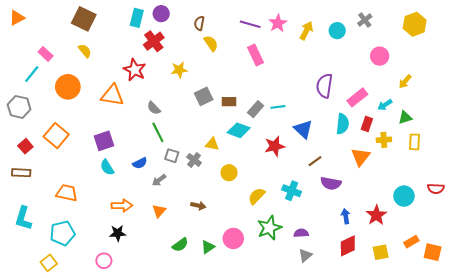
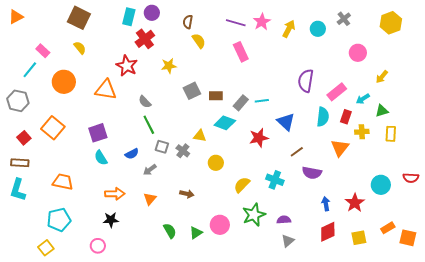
cyan L-shape: (23, 218) -> (18, 190), moved
green semicircle: (180, 245) -> (170, 231), turned -84

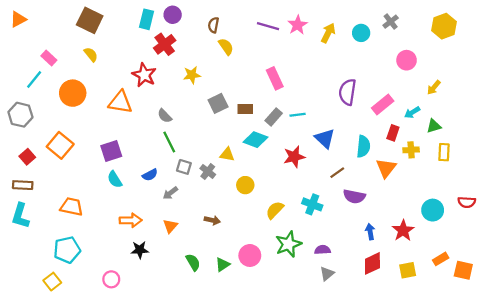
pink rectangle: (241, 52) -> (275, 78), moved
cyan semicircle: (323, 117) -> (363, 146), moved
black star: (111, 220) -> (140, 250), moved

